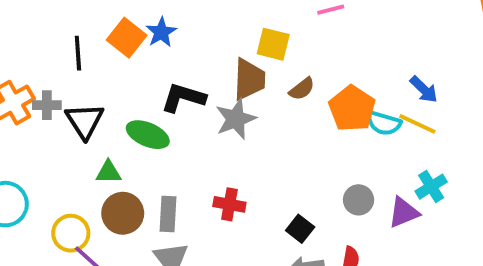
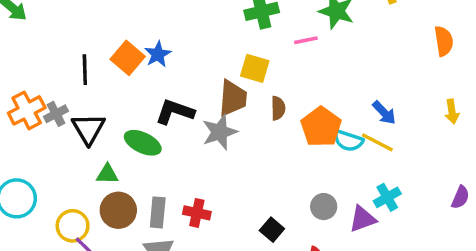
brown semicircle: (302, 89) -> (278, 108), turned -55
gray cross: (47, 105) -> (56, 114), turned -30
red cross: (229, 204) -> (197, 213), moved

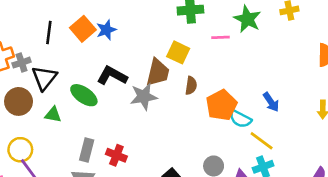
yellow line: (377, 142) -> (262, 141), moved
brown circle: (118, 210) -> (19, 101), moved

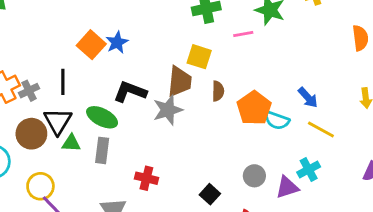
black line: (49, 32) -> (63, 82), moved
black triangle: (44, 78) -> (58, 121), moved
yellow line: (262, 141) -> (321, 129), moved
gray rectangle: (87, 150) -> (102, 150), moved

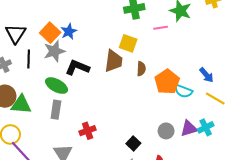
gray star: (168, 110) -> (54, 51), moved
black triangle: (58, 121) -> (16, 34), moved
green triangle: (71, 143) -> (21, 104), moved, size x1.5
red cross: (146, 178) -> (88, 131), turned -35
purple triangle: (287, 187) -> (189, 128), moved

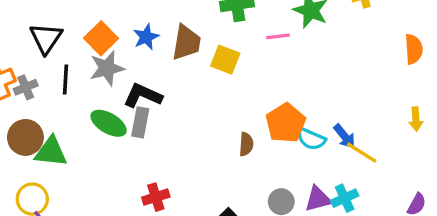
blue star: (69, 31) -> (146, 37), moved
brown trapezoid: (114, 61) -> (186, 42), moved
brown semicircle: (141, 69) -> (246, 144), moved
blue arrow: (206, 75) -> (344, 136), moved
gray rectangle: (56, 110) -> (140, 122), moved

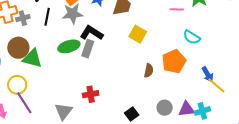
yellow square: (225, 60) -> (138, 34), moved
green ellipse: (109, 123) -> (69, 46), turned -55
cyan semicircle: (311, 139) -> (192, 37), moved

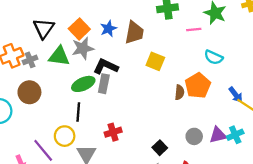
black line: (47, 17) -> (78, 112), moved
green triangle: (32, 58) -> (59, 56), moved
brown semicircle: (149, 71) -> (179, 92), moved
yellow circle: (17, 85) -> (65, 136), moved

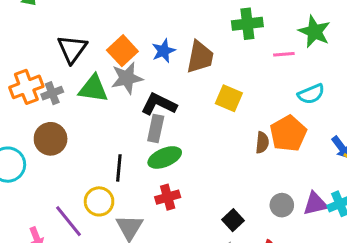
cyan semicircle: (214, 57) -> (311, 94), turned -48
green ellipse: (83, 84) -> (165, 157), moved

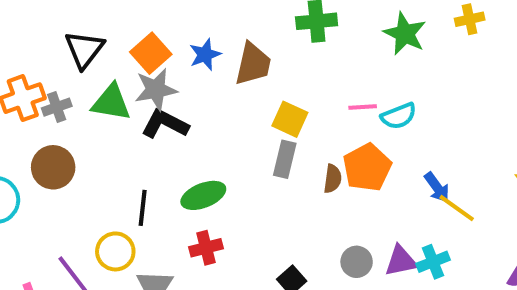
pink line: (284, 54) -> (363, 107), moved
black L-shape: (159, 104) -> (165, 124), moved
gray rectangle: (156, 129) -> (285, 159), moved

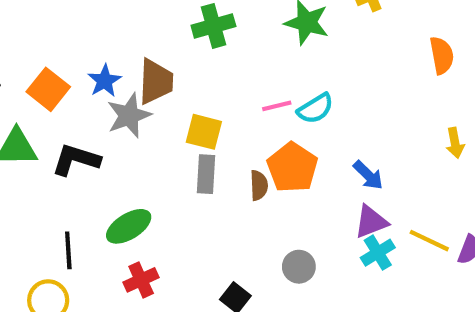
gray star: (156, 90) -> (129, 115), moved
yellow line: (457, 208) -> (429, 241), moved
purple triangle: (401, 261) -> (371, 222), moved

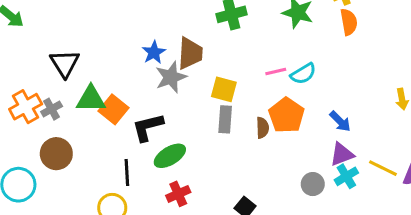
orange semicircle: (442, 55) -> (349, 22), moved
orange square: (48, 89) -> (113, 109), moved
black L-shape: (76, 160) -> (148, 127), moved, turned -32
gray circle: (299, 267) -> (313, 184), moved

